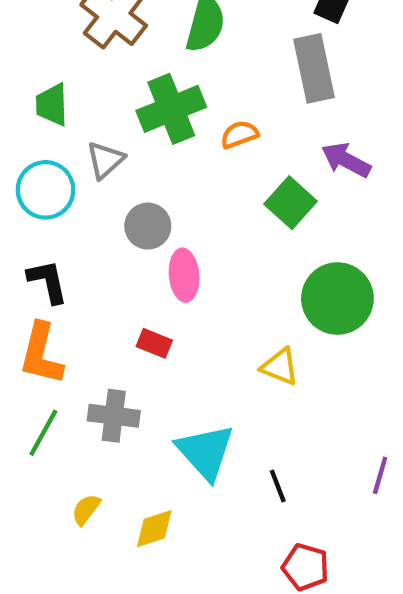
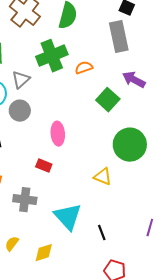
gray circle: (148, 226) -> (20, 111), moved

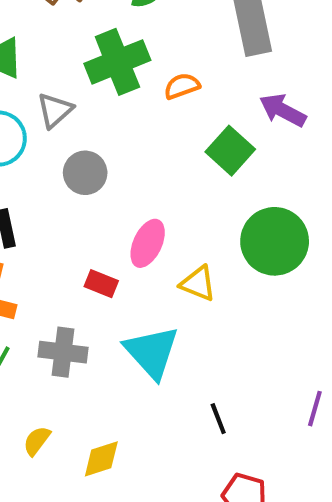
gray circle: (20, 111) -> (85, 173), moved
pink ellipse: (58, 134) -> (148, 243), moved, turned 30
yellow triangle: (103, 177) -> (198, 284), moved
cyan triangle: (68, 217) -> (152, 352), moved

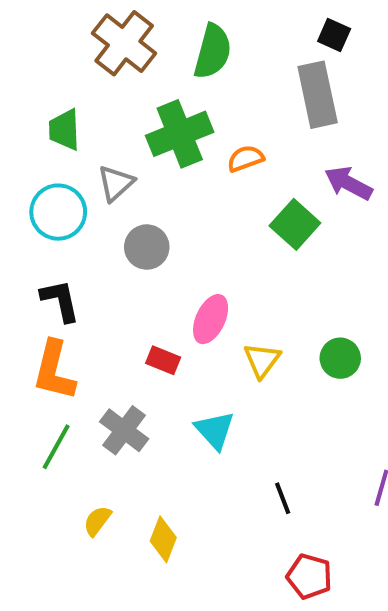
green circle: (275, 241) -> (340, 358), moved, size x0.6
yellow triangle: (198, 284) -> (262, 360), turned 45
gray cross: (63, 352) -> (124, 430), turned 30
cyan triangle: (152, 352) -> (215, 430), size x0.7
yellow diamond: (101, 459) -> (163, 539), turned -51

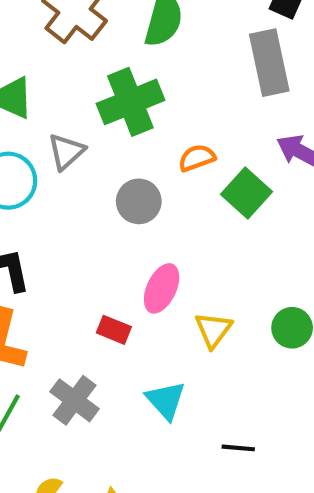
orange semicircle: (246, 159) -> (197, 158), moved
gray circle: (147, 247) -> (139, 201), moved
black line: (283, 498) -> (238, 448), moved, turned -64

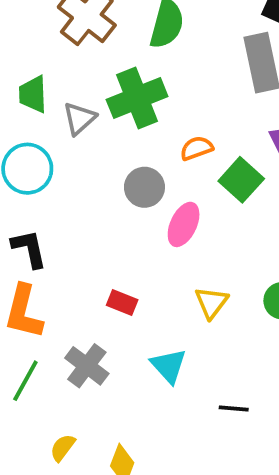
gray triangle: (66, 152) -> (79, 118), moved
pink ellipse: (162, 288) -> (184, 224), moved

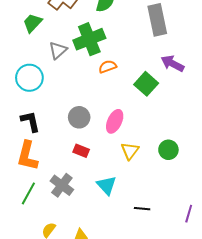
green trapezoid: (33, 94) -> (32, 23), moved, turned 45
orange semicircle: (197, 148) -> (108, 67), moved
gray circle: (144, 187) -> (79, 117), moved
pink ellipse: (184, 224) -> (115, 121), moved

